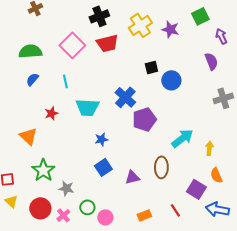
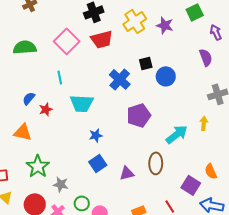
blue semicircle: (32, 79) -> (29, 98), moved
blue cross: (125, 97) -> (120, 79), moved
orange triangle: (28, 136) -> (23, 132), turned -30
yellow arrow: (209, 148) -> (204, 123), moved

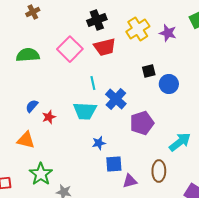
cyan line: (60, 77) -> (93, 83), moved
blue cross: (120, 79) -> (116, 99), moved
blue square: (98, 163) -> (114, 164), moved, turned 30

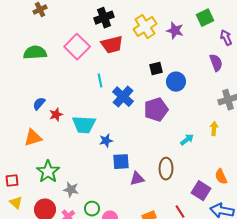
cyan trapezoid: (85, 111) -> (84, 125), moved
purple pentagon: (142, 123) -> (156, 110), moved
orange triangle: (26, 140) -> (33, 138), turned -30
cyan arrow: (180, 142) -> (187, 140), size x0.6

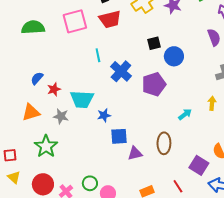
pink square: (77, 47) -> (75, 21), turned 30
gray star: (71, 190) -> (61, 116), moved

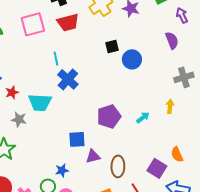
blue cross: (121, 71) -> (68, 79), moved
purple pentagon: (154, 84) -> (109, 116), moved
blue star: (104, 115) -> (62, 170), moved
brown ellipse: (164, 143) -> (118, 166), moved

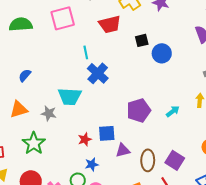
red trapezoid: (68, 22) -> (110, 24), moved
red star: (12, 92) -> (85, 139), moved
purple square: (157, 168) -> (175, 160), moved

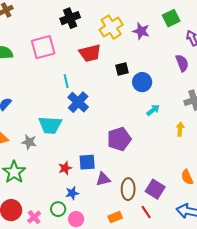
cyan arrow: (173, 111) -> (153, 110), moved

